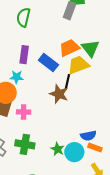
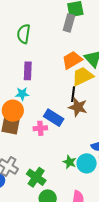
blue rectangle: (48, 63) -> (54, 118), moved
brown star: (59, 94) -> (78, 107), moved
pink cross: (24, 112) -> (40, 128), moved
green cross: (25, 144) -> (36, 177), moved, turned 30

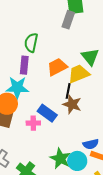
green semicircle: (24, 34) -> (31, 43), moved
orange trapezoid: (72, 60) -> (57, 67), moved
cyan star: (22, 94) -> (17, 88), size x1.6
green star: (70, 162) -> (60, 159), size x1.5

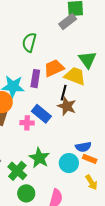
gray rectangle: (68, 20) -> (68, 21), turned 30
purple rectangle: (24, 65) -> (35, 79), moved
yellow trapezoid: (79, 74) -> (75, 76), turned 40
green star: (60, 159) -> (39, 158), moved

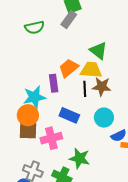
green semicircle: (29, 42) -> (35, 27), moved, turned -102
brown star: (67, 106) -> (102, 87), moved
pink cross: (27, 123) -> (51, 138), moved, size x1.5
cyan circle: (69, 163) -> (104, 118), moved

